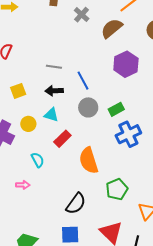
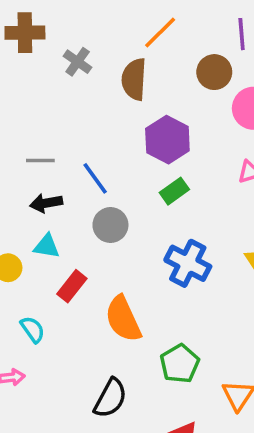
brown semicircle: (112, 28) -> (134, 79), turned -40
green rectangle: (116, 109) -> (174, 191), moved
blue cross: (128, 134) -> (188, 263), turned -30

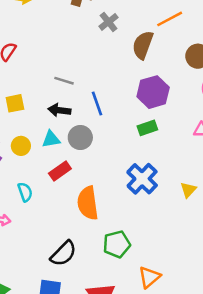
gray circle: (110, 225) -> (80, 138), moved
cyan triangle: (47, 246) -> (51, 139), turned -36

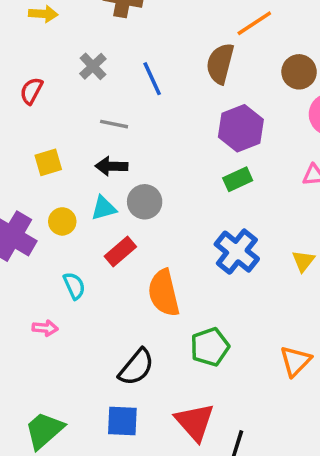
gray cross: (109, 22) -> (93, 66), moved
blue line: (97, 104) -> (152, 79), moved
orange triangle: (149, 277) -> (295, 361), moved

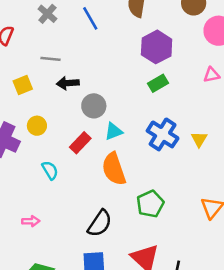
gray line: (114, 124) -> (51, 59), moved
cyan triangle: (104, 208) -> (114, 131), moved
yellow triangle: (303, 261) -> (199, 139), moved
pink arrow: (45, 328) -> (31, 221), moved

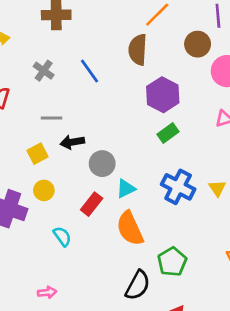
yellow square: (23, 85) -> (37, 154), moved
black semicircle: (100, 223) -> (138, 285), moved

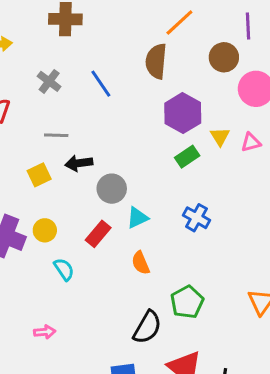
blue cross: (178, 187) -> (197, 218), size x0.7
yellow triangle: (217, 188) -> (220, 136), moved
yellow circle: (44, 190) -> (45, 230), moved
orange semicircle: (130, 228) -> (141, 263), size x0.6

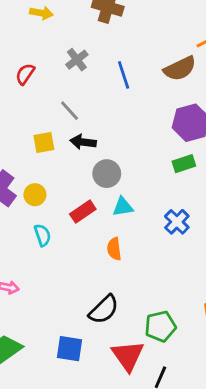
brown semicircle: (156, 61) -> (180, 69), turned -136
gray line: (56, 135) -> (70, 111), turned 30
green pentagon: (187, 302) -> (160, 326), moved

